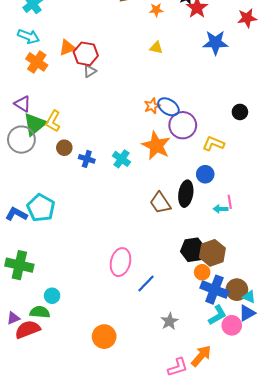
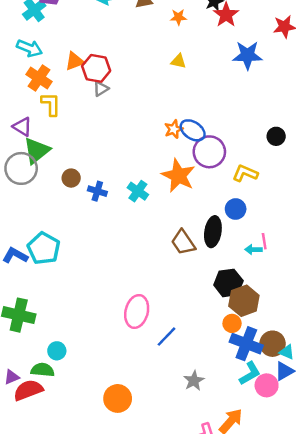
yellow L-shape: (53, 121) -> (51, 104), moved, turned 150
black hexagon: (193, 250) -> (228, 283), moved

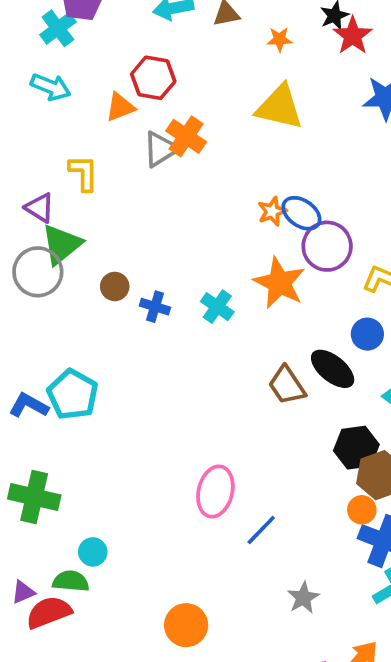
yellow triangle: (178, 61) -> (279, 107), size x2.0
red hexagon: (96, 68) -> (153, 78), moved
orange cross: (39, 78) -> (186, 136), moved
gray triangle: (101, 89) -> (160, 149), size x1.5
black ellipse: (213, 232) -> (333, 369), turned -60

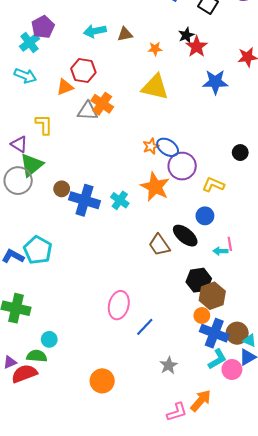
gray triangle: (160, 149) -> (88, 111), turned 35
blue cross: (155, 307) -> (85, 200), size x1.8

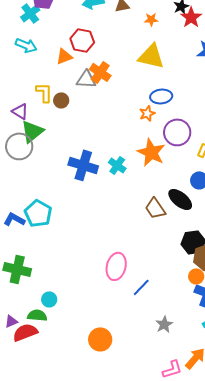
blue ellipse: (168, 147) -> (161, 96), moved, turned -40
brown circle: (62, 189) -> (61, 100), moved

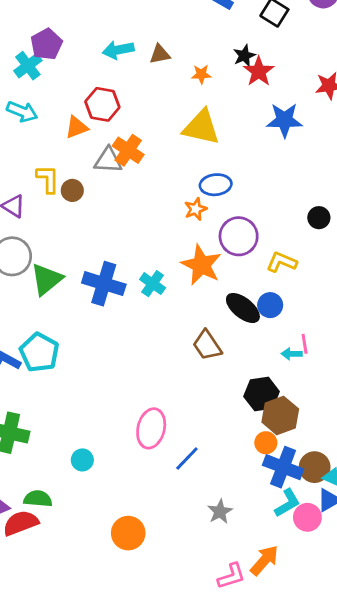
green triangle: (32, 131) -> (46, 279), moved
black ellipse: (180, 199) -> (243, 308), moved
cyan circle: (49, 299) -> (82, 460), moved

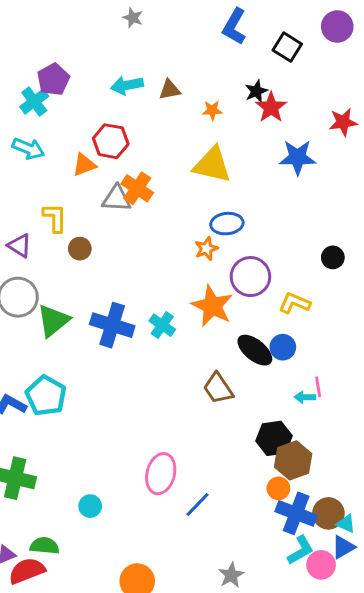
brown circle: (72, 190) -> (80, 249), moved
gray star: (220, 512) -> (231, 575), moved

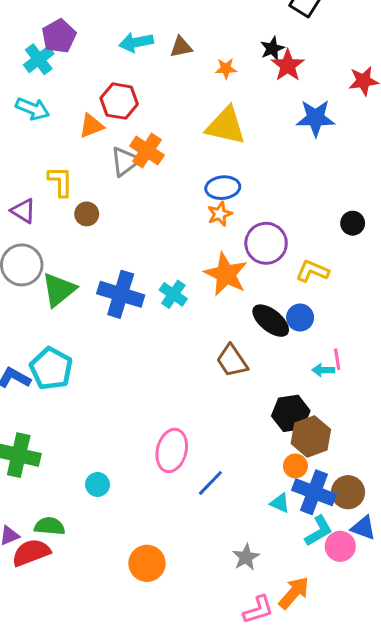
gray triangle: (117, 199) -> (125, 161), turned -40
blue ellipse: (227, 224) -> (223, 188), moved
cyan triangle: (346, 524) -> (280, 503), moved
blue triangle: (343, 547) -> (363, 528), turned 50

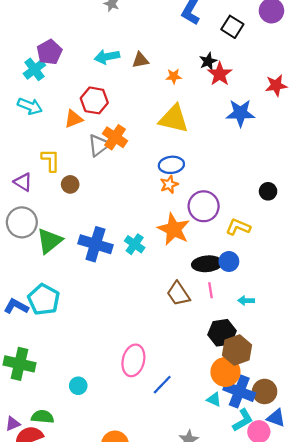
black ellipse: (271, 321) -> (207, 264), turned -44
pink line: (337, 359) -> (210, 290), moved
orange circle: (295, 466) -> (225, 372), size x1.6

